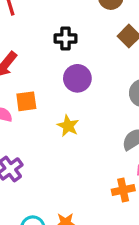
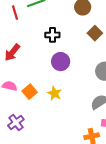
orange square: (26, 101) -> (30, 92), moved, turned -32

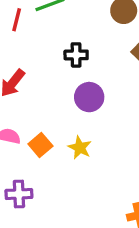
red line: (15, 13) -> (17, 20), turned 32
purple cross: (16, 122) -> (19, 194), turned 35

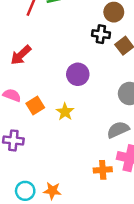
black cross: (76, 55) -> (101, 34), moved

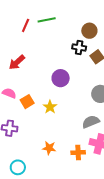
orange star: (52, 191) -> (49, 148), moved

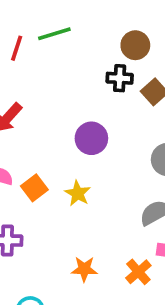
orange cross: (78, 153) -> (138, 272), turned -32

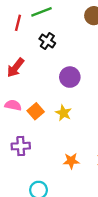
black cross: (120, 78) -> (47, 41), moved, turned 35

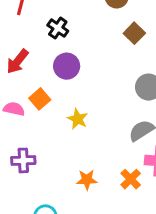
purple circle: (70, 77) -> (67, 66), moved
orange square: (36, 111) -> (40, 99), moved

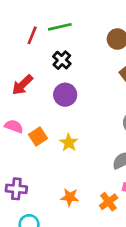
orange square: (40, 99) -> (38, 136), moved
purple cross: (23, 160) -> (16, 189), moved

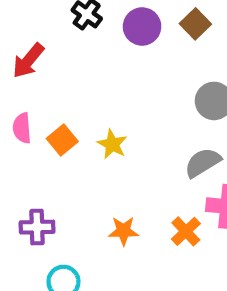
purple circle: (65, 95) -> (142, 26), moved
pink semicircle: (14, 126) -> (22, 128), turned -108

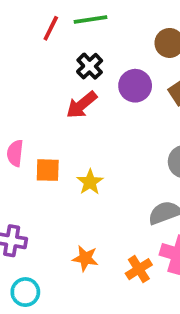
red arrow: (28, 61) -> (82, 105), moved
orange square: (62, 140) -> (48, 170), turned 30

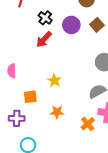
orange square: (48, 170) -> (30, 97), moved
orange star: (85, 258) -> (57, 112), moved

